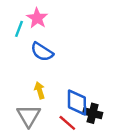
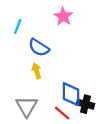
pink star: (37, 18) -> (63, 16), moved
yellow arrow: (40, 90) -> (37, 71), moved

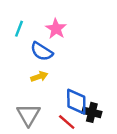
pink star: (63, 16) -> (56, 29), moved
yellow arrow: (37, 71) -> (39, 77), turned 88

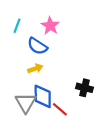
blue diamond: (76, 102) -> (43, 96), moved
black cross: (92, 112) -> (85, 88), moved

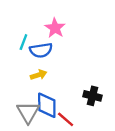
cyan line: (17, 26) -> (23, 42), moved
blue semicircle: (37, 46) -> (41, 50), turned -42

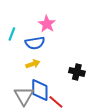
cyan line: (23, 42) -> (12, 34), moved
black cross: (92, 96) -> (77, 72), moved

